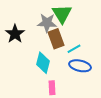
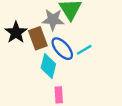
brown rectangle: (56, 39) -> (38, 38), moved
blue ellipse: (80, 66) -> (62, 49), moved, turned 35

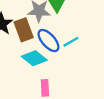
cyan diamond: (48, 66) -> (34, 58), turned -65

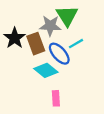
cyan line: (71, 42) -> (76, 44), moved

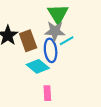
gray star: (50, 26) -> (55, 31), moved
blue ellipse: (59, 54) -> (51, 50), turned 35

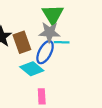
cyan line: (67, 41) -> (62, 42), turned 32
blue ellipse: (51, 50) -> (45, 52), turned 35

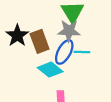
cyan line: (62, 42) -> (82, 52), moved

